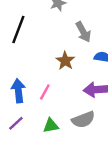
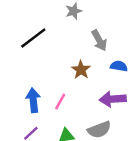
black line: (18, 29) -> (33, 38), turned 32

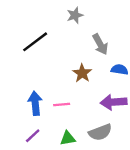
pink line: (60, 102) -> (62, 105), turned 56

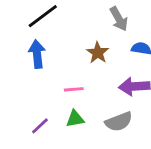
blue arrow: (35, 103) -> (37, 54), moved
green triangle: (68, 138) -> (75, 119), moved

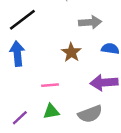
gray arrow: (119, 19) -> (90, 22), turned -65

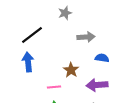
brown star: (71, 52) -> (71, 70), moved

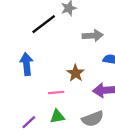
black line: (32, 35) -> (44, 24), moved

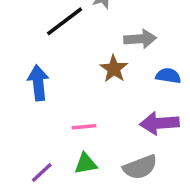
brown star: (76, 73) -> (114, 69), moved

